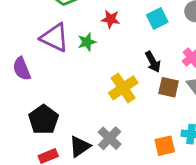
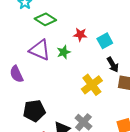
cyan square: (157, 19) -> (105, 41), moved
black pentagon: (44, 120) -> (34, 111), turned 30

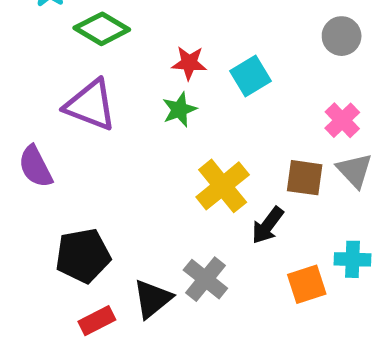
green star: (64, 52) -> (179, 110), moved
black arrow: (113, 65) -> (268, 225), moved, turned 70

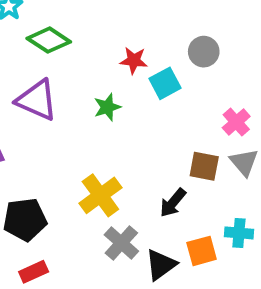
gray circle: (342, 36) -> (204, 52), moved
red star: (189, 63) -> (134, 60), moved
yellow cross: (223, 186) -> (100, 195), moved
black triangle: (152, 299) -> (161, 265), moved

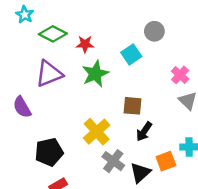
red star: (134, 60) -> (85, 44), moved
purple triangle: (37, 100) -> (49, 74), turned -40
green star: (107, 107) -> (95, 74), size x1.5
brown square: (204, 166) -> (133, 106), moved

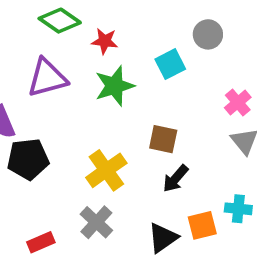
black pentagon: (49, 152) -> (28, 159), moved
gray cross: (113, 161) -> (96, 222), moved

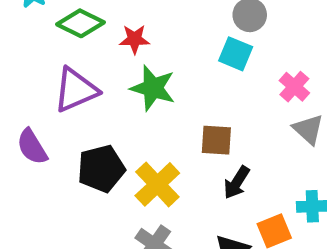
cyan square: (170, 64) -> (236, 54), moved, turned -32
green star: (115, 86) -> (153, 88), turned -30
black pentagon: (28, 159) -> (101, 169), moved

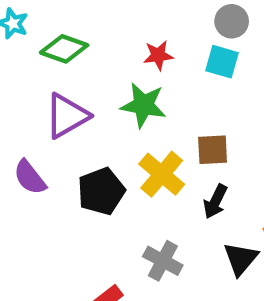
red star: (135, 39) -> (158, 55), moved
black arrow: (237, 182) -> (215, 201), moved
yellow cross: (157, 184) -> (162, 174), moved

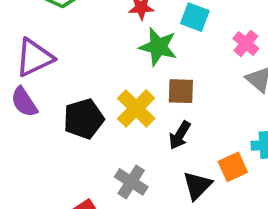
green star: (143, 105) -> (158, 47), moved
purple triangle: (67, 116) -> (34, 58), moved

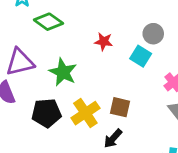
green star: (158, 47) -> (63, 72), moved

